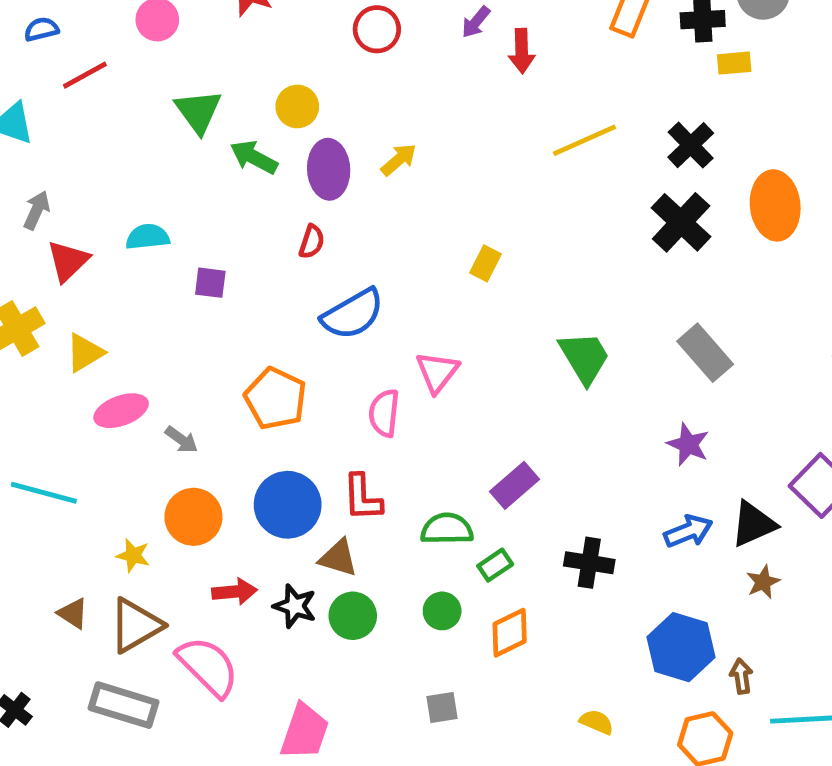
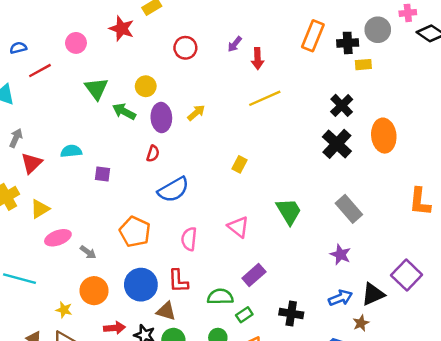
yellow line: (584, 140) -> (265, 98), moved
pink triangle: (437, 372) -> (238, 227), moved, turned -30
brown star: (763, 582) -> (361, 323), moved

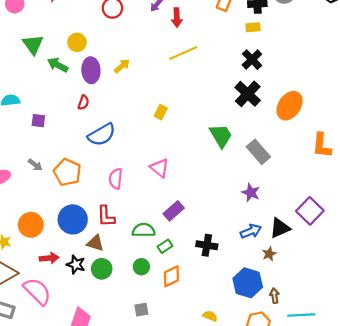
yellow rectangle: (363, 65) -> (253, 27), moved
orange ellipse: (384, 136) -> (290, 106), moved, turned 40
green trapezoid: (289, 211) -> (221, 136), moved
gray arrow: (88, 252) -> (35, 165), moved

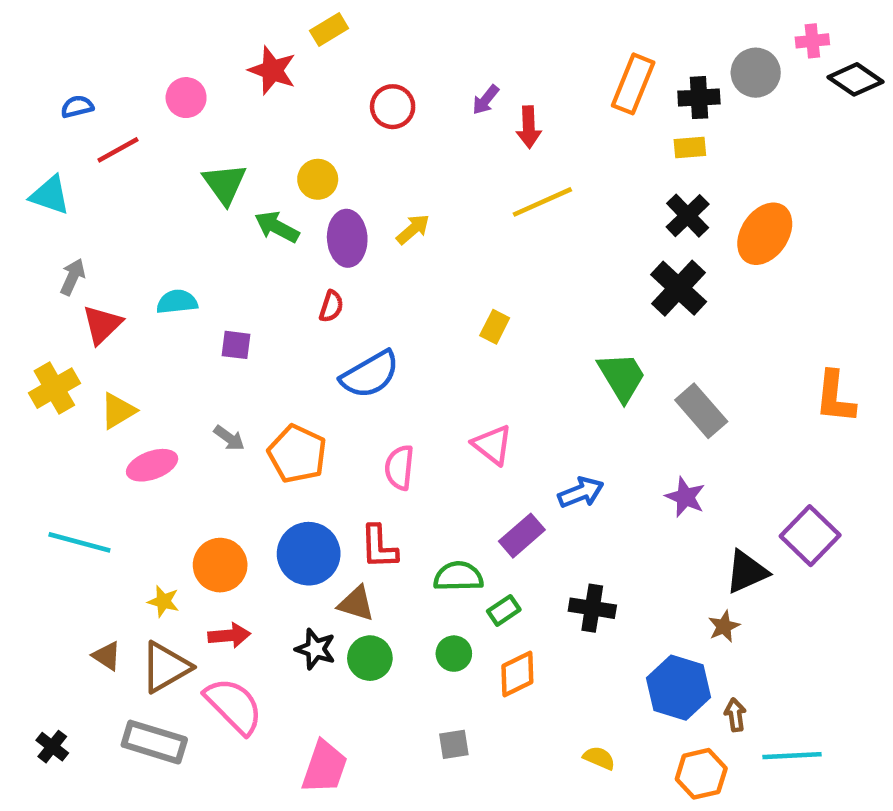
orange ellipse: (290, 106) -> (765, 234), moved
blue arrow: (251, 231) -> (581, 492), moved
red arrow: (49, 258) -> (229, 635), moved

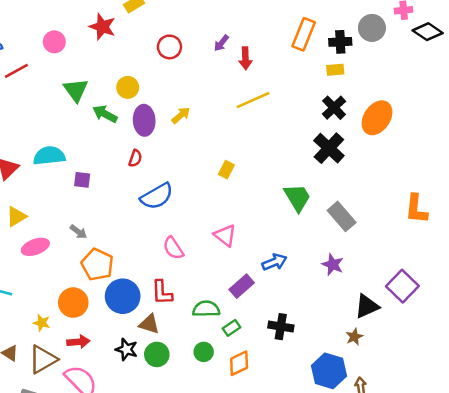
cyan semicircle: (177, 302) -> (49, 156), size x1.4
orange pentagon: (297, 454) -> (97, 265), moved
pink semicircle: (399, 467) -> (173, 248), turned -40

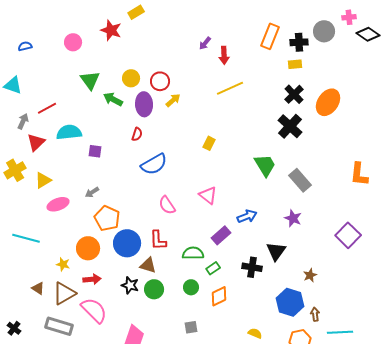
red circle: (169, 47) -> (160, 81), moved
red line: (16, 71) -> (47, 108), moved
gray arrow: (78, 232) -> (92, 192), turned 112
black triangle: (367, 306) -> (276, 251), moved, turned -30

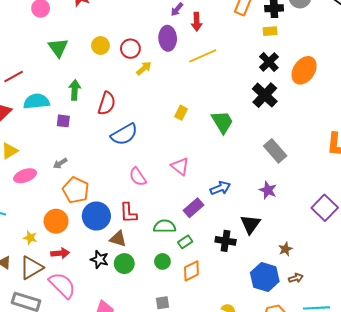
green arrow: (113, 99) -> (75, 90), moved, turned 66
purple ellipse: (144, 104) -> (168, 38), moved
red semicircle: (137, 134) -> (107, 103), size x1.6
green trapezoid: (265, 165) -> (222, 122), moved
brown arrow: (315, 314) -> (296, 278), moved, turned 80

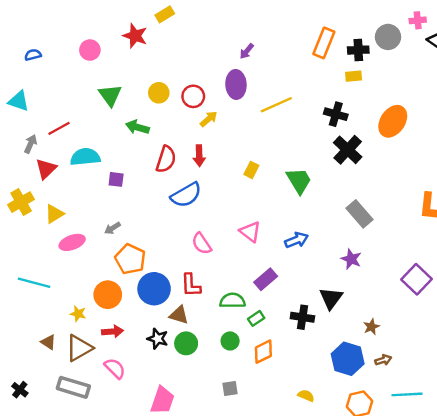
red arrow: (197, 22) -> (199, 156), moved
black cross: (269, 62) -> (336, 114), moved, turned -30
green arrow: (75, 90) -> (137, 127), moved, turned -78
blue arrow: (220, 188) -> (297, 240), moved
pink semicircle: (62, 285) -> (115, 368), size x0.7

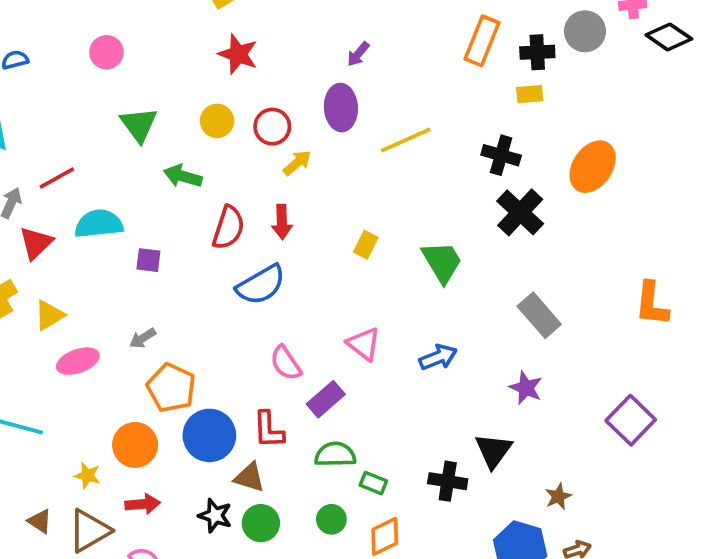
red star: (135, 36) -> (238, 54), moved
purple rectangle: (266, 279) -> (326, 399), moved
green rectangle: (256, 318) -> (373, 483), turned 56

